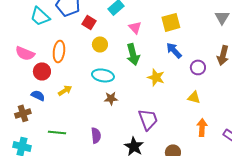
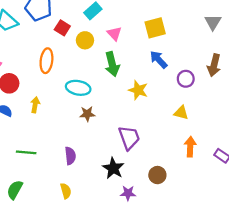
yellow circle: (100, 44) -> (85, 40), moved
orange ellipse: (59, 51) -> (46, 61), moved
yellow arrow: (65, 90) -> (35, 105), turned -48

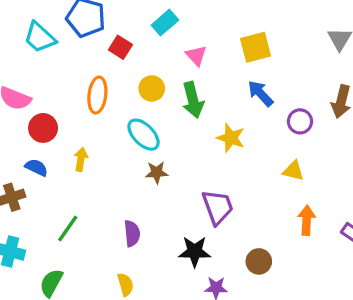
yellow circle: (85, 40) -> (152, 88), moved
cyan ellipse: (78, 88) -> (144, 135), turned 35
green line: (26, 152) -> (68, 228), turned -60
black star: (113, 168) -> (195, 252), turned -30

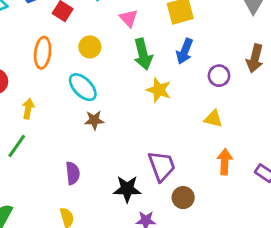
blue arrow: (260, 93) -> (185, 51), turned -115
green arrow: (193, 100) -> (143, 54), moved
purple trapezoid: (218, 207) -> (162, 166), moved
green line: (68, 228) -> (17, 146), moved

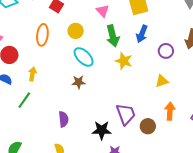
cyan ellipse: (83, 87) -> (84, 57), moved
yellow triangle: (213, 119) -> (162, 81), turned -32
brown circle: (183, 198) -> (148, 126), moved

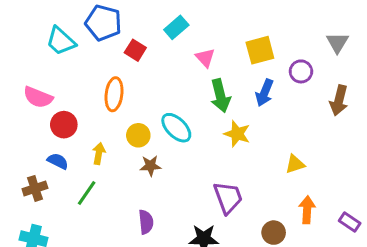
yellow circle: (76, 31) -> (138, 135), moved
purple circle: (166, 51) -> (301, 71), moved
brown star: (79, 82) -> (150, 166), moved
purple trapezoid: (126, 114) -> (228, 198), moved

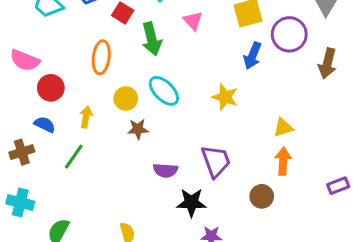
purple circle: (301, 71) -> (289, 34), size x1.5
green arrow: (220, 96) -> (152, 39), moved
orange arrow: (307, 210) -> (283, 161), moved
purple semicircle: (146, 222) -> (165, 170), moved, turned 100
purple rectangle: (350, 222) -> (338, 186), turned -55

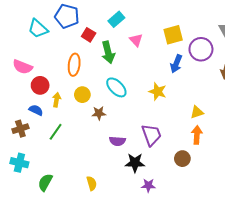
yellow circle: (126, 99) -> (82, 95), moved
yellow arrow: (86, 117) -> (57, 100), moved

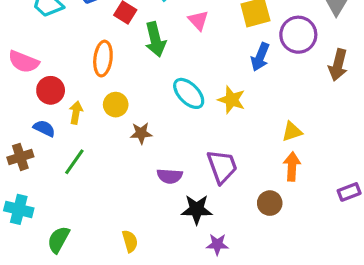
cyan ellipse: (116, 87) -> (189, 93), moved

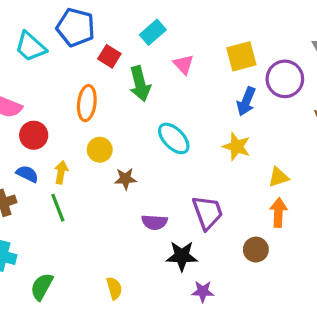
yellow star: (232, 100) -> (237, 147), moved
yellow arrow: (76, 113) -> (61, 172), moved
green line: (74, 162) -> (58, 208), turned -56

